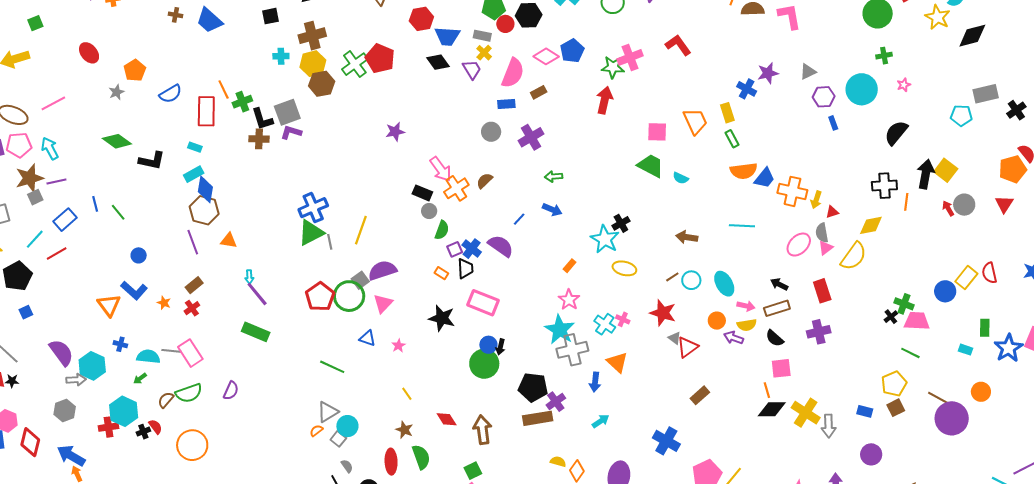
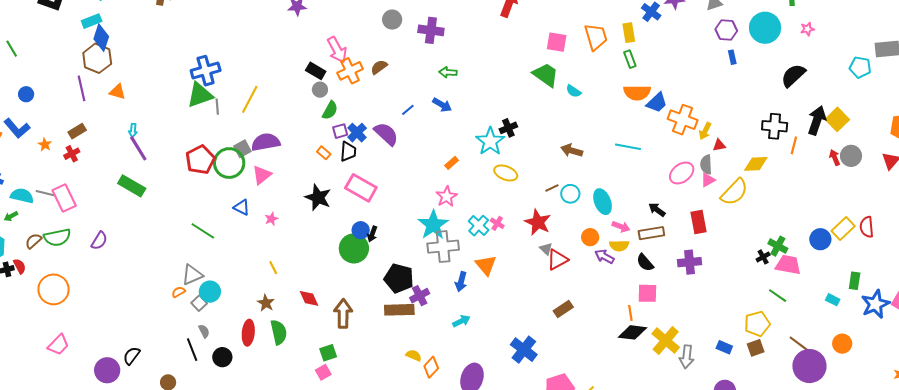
purple cross: (531, 137) -> (431, 30), turned 30

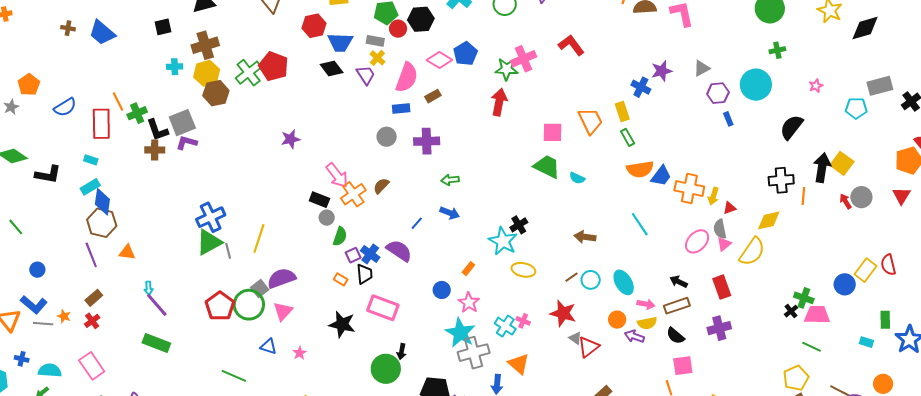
pink star: (807, 29) -> (816, 86), moved
cyan line: (628, 147) -> (640, 224), turned 55
gray line: (46, 193) -> (43, 324), moved
blue circle: (361, 230) -> (442, 290), moved

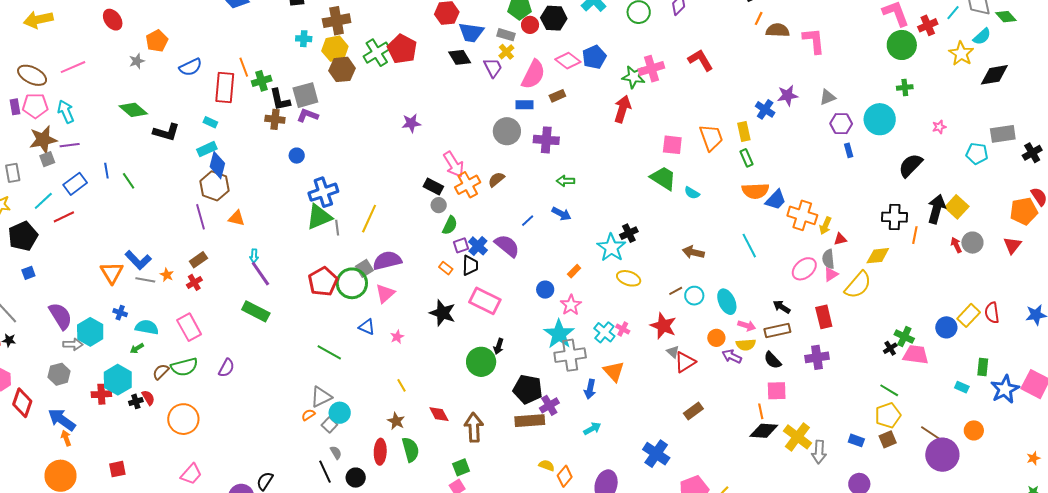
gray circle: (387, 137) -> (507, 131), size x1.4
blue circle: (37, 270) -> (297, 156), moved
green line: (812, 347) -> (889, 390), moved

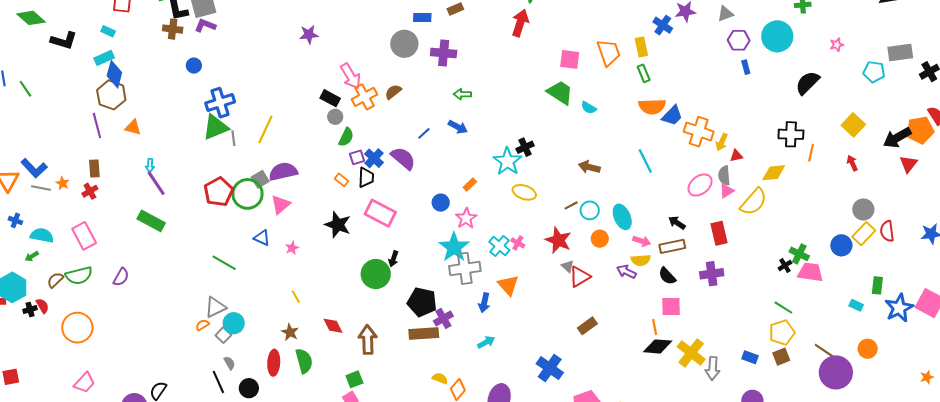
black arrow: (936, 209) -> (897, 138), moved, turned -136
gray circle: (972, 243) -> (863, 209), moved
brown rectangle: (198, 260) -> (94, 169), turned -60
orange circle: (716, 338) -> (600, 239), moved

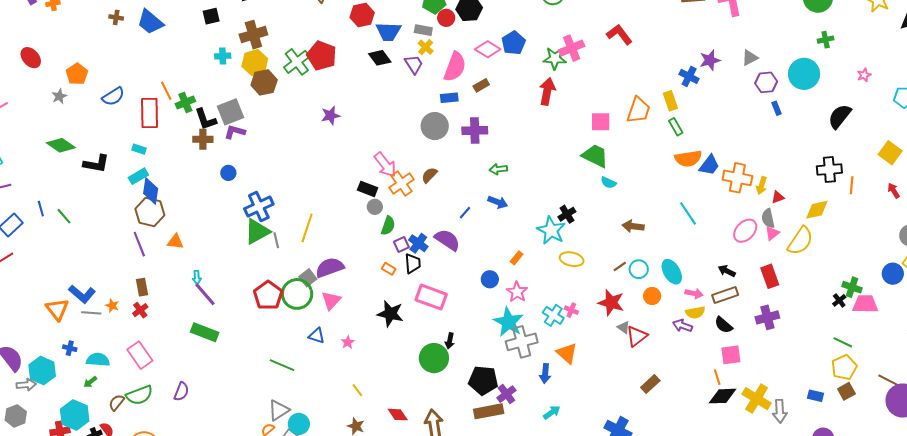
purple star: (309, 35) -> (331, 115), moved
orange trapezoid: (609, 53) -> (639, 110), turned 44
cyan semicircle: (589, 108) -> (609, 183), moved

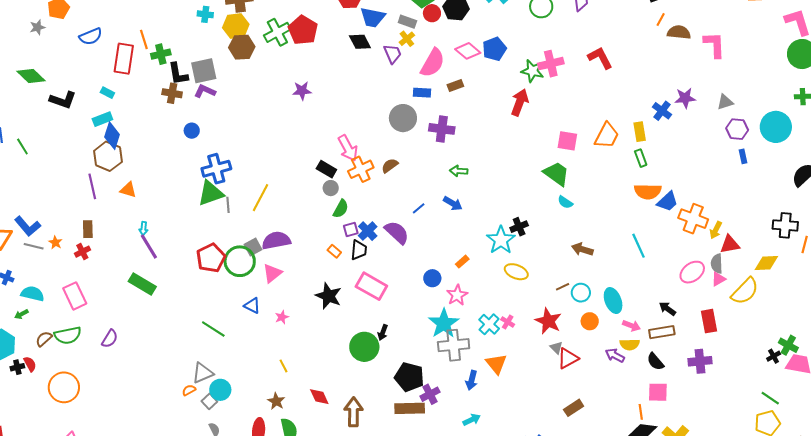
red triangle: (778, 197) -> (730, 244), size x1.5

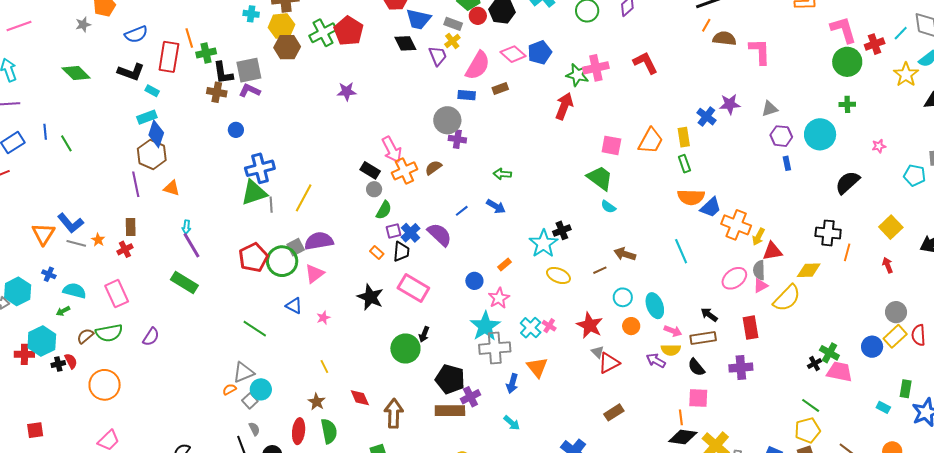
black L-shape: (63, 100) -> (131, 72), moved
purple cross: (442, 129) -> (457, 139), moved, size x0.7
brown line: (563, 287) -> (600, 270), moved
cyan arrow: (472, 420) -> (512, 423), turned 66

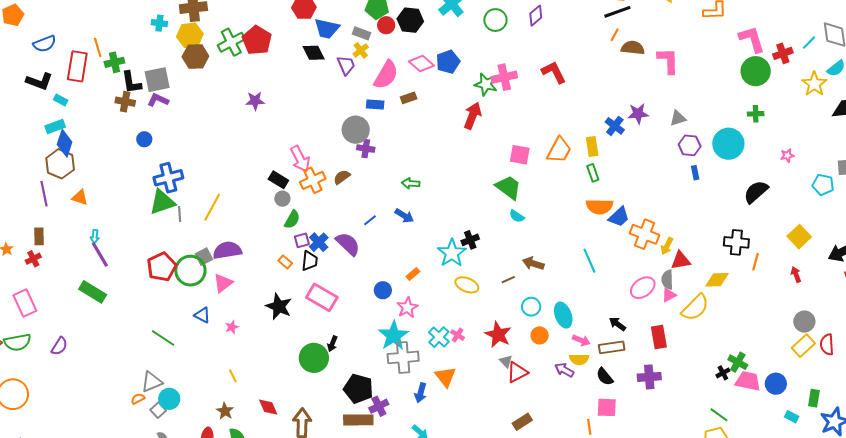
blue circle: (872, 347) -> (776, 384), moved

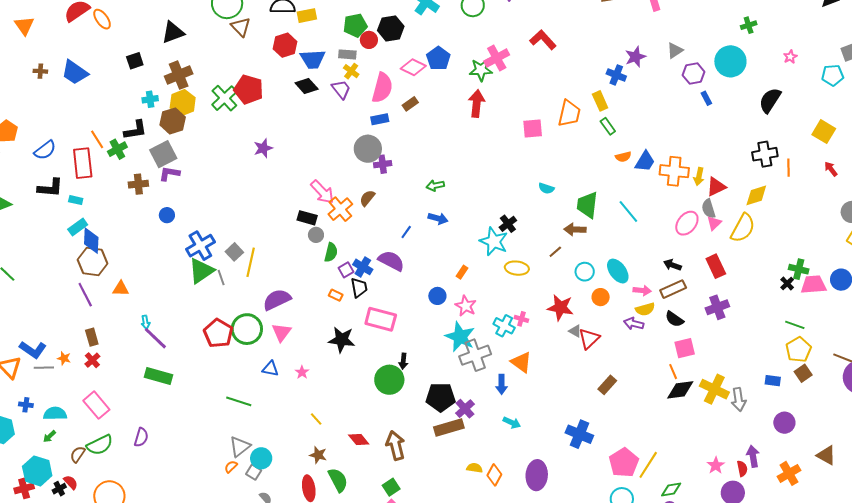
brown hexagon: (195, 57) -> (173, 121), moved
black L-shape: (131, 82) -> (135, 130), moved, turned -75
green trapezoid: (508, 187) -> (587, 205), moved, turned -104
orange semicircle: (599, 206) -> (623, 157), size x0.6
gray square: (204, 257) -> (234, 252), moved

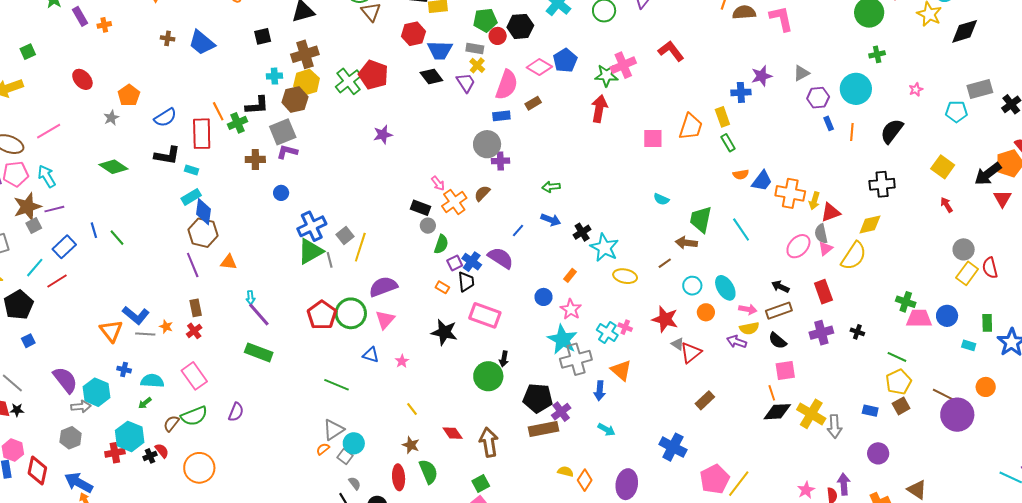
blue cross: (616, 75) -> (741, 92), turned -30
orange line: (788, 168) -> (852, 132), moved
pink arrow: (322, 192) -> (438, 183), size x0.6
black cross: (508, 224) -> (582, 232), moved
black cross: (787, 284) -> (857, 332), moved, turned -32

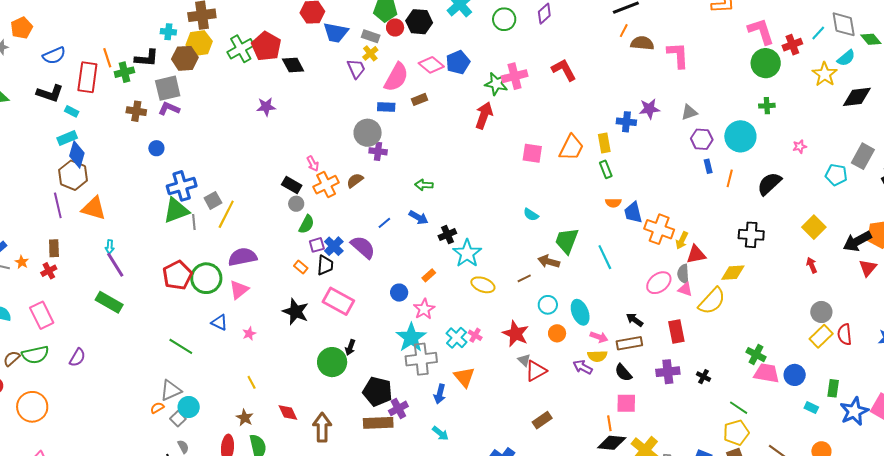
black diamond: (431, 76) -> (293, 65), moved
gray rectangle: (980, 89) -> (863, 156), turned -55
blue trapezoid: (762, 181) -> (633, 213), turned 120
pink triangle: (825, 249) -> (685, 289), turned 49
orange triangle: (229, 262) -> (94, 208), size x1.5

